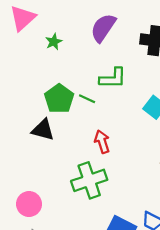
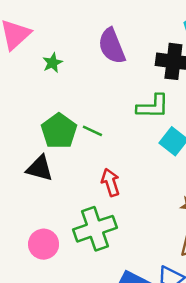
purple semicircle: (103, 28) -> (112, 46), turned -56
green L-shape: (113, 78) -> (153, 106), moved
pink circle: (29, 204) -> (44, 244), moved

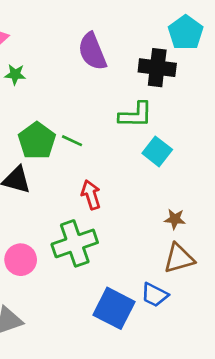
green star: (53, 63) -> (15, 74), moved, turned 30

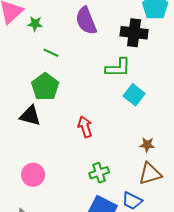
green star: (15, 74) -> (35, 24), moved
green line: (72, 141) -> (51, 53), moved
green cross: (75, 243) -> (99, 173), moved, size x0.6

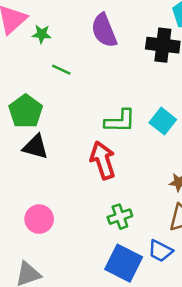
green L-shape: (118, 68) -> (120, 121), moved
green pentagon: (45, 87) -> (26, 111), moved
red arrow: (85, 127) -> (103, 160), size x1.4

